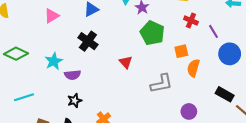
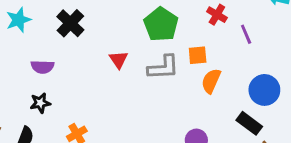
blue circle: (230, 54) -> (264, 90), moved
cyan star: (54, 61) -> (19, 20), moved
gray L-shape: (161, 84) -> (163, 67), moved

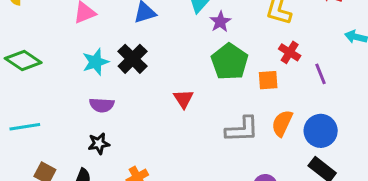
cyan star: (19, 20) -> (96, 62), moved
orange square: (198, 55) -> (268, 80), moved
gray L-shape: (163, 67) -> (242, 129), moved
blue circle: (264, 90) -> (321, 131), moved

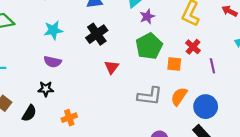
black cross: (133, 59) -> (97, 34), moved

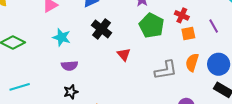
cyan star: (53, 30) -> (62, 37), turned -30
red cross: (193, 47) -> (182, 15), moved
orange square: (174, 64) -> (188, 33), moved

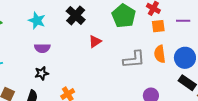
purple line: (214, 26) -> (183, 21), turned -64
red triangle: (124, 54) -> (95, 41), turned 32
orange semicircle: (192, 62) -> (160, 54), turned -30

